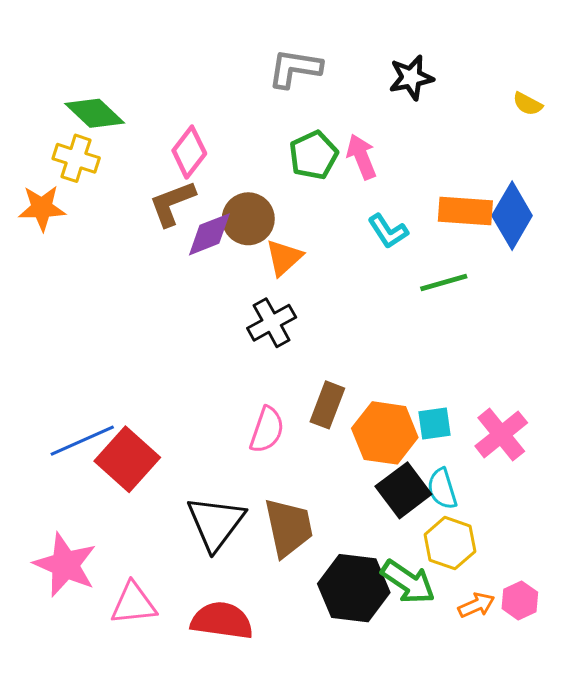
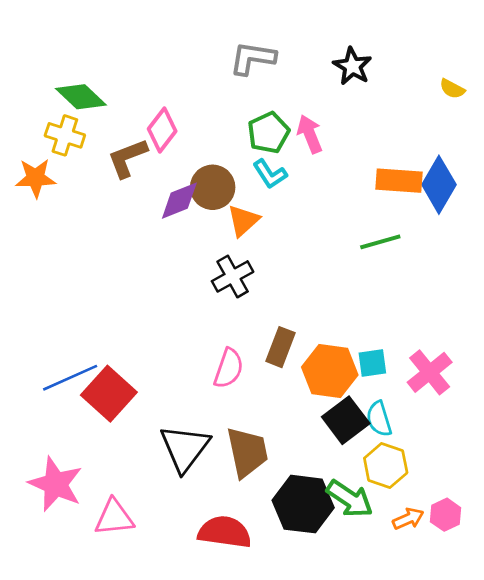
black star: (411, 78) -> (352, 66), turned -30
brown L-shape: (172, 203) -> (127, 158), moved
cyan L-shape: (388, 231) -> (270, 174), moved
red semicircle: (222, 621) -> (225, 532), moved

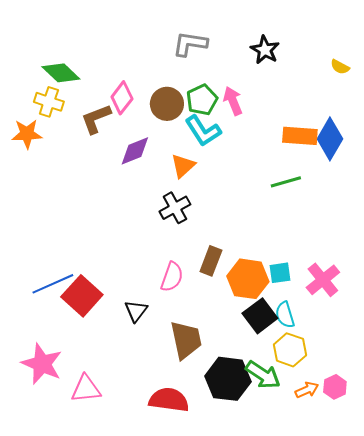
cyan L-shape: (270, 174) -> (203, 131), size x1.4
brown circle: (213, 187) -> (167, 104), moved
black triangle: (185, 448) -> (136, 311), moved, size x0.6

